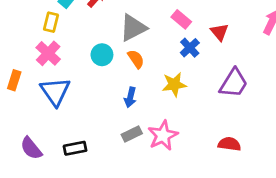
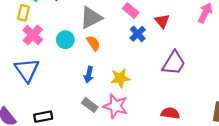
pink cross: (48, 53) -> (33, 35), moved
yellow star: (174, 84) -> (120, 78), moved
gray rectangle: (132, 134) -> (90, 105), turned 63
pink star: (163, 135) -> (115, 106), turned -30

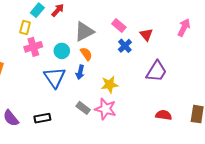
pink cross: (33, 35) -> (33, 47), turned 30
blue triangle: (27, 70) -> (55, 77), moved
blue arrow: (89, 75) -> (80, 72), moved
red semicircle: (170, 113) -> (164, 115), moved

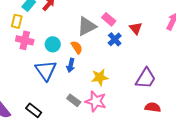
gray triangle: (84, 32) -> (87, 26), moved
pink cross: (33, 47) -> (25, 40), turned 30
purple trapezoid: (156, 71) -> (146, 78), moved
black rectangle: (42, 118) -> (34, 110), turned 49

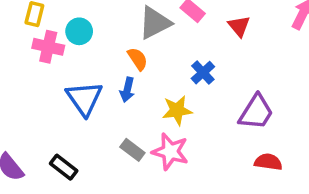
blue cross: (115, 39) -> (203, 73), moved
cyan circle: (53, 44) -> (79, 31), moved

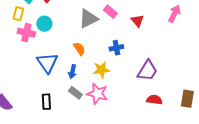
orange semicircle: (138, 59) -> (79, 49), moved
blue cross: (203, 73) -> (116, 48), turned 32
blue arrow: (127, 90) -> (72, 72), moved
black rectangle: (64, 167) -> (46, 102), moved, turned 49

